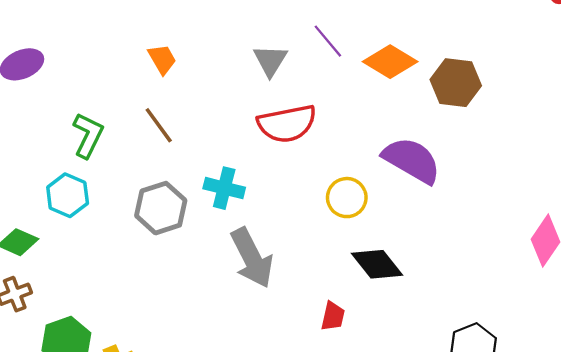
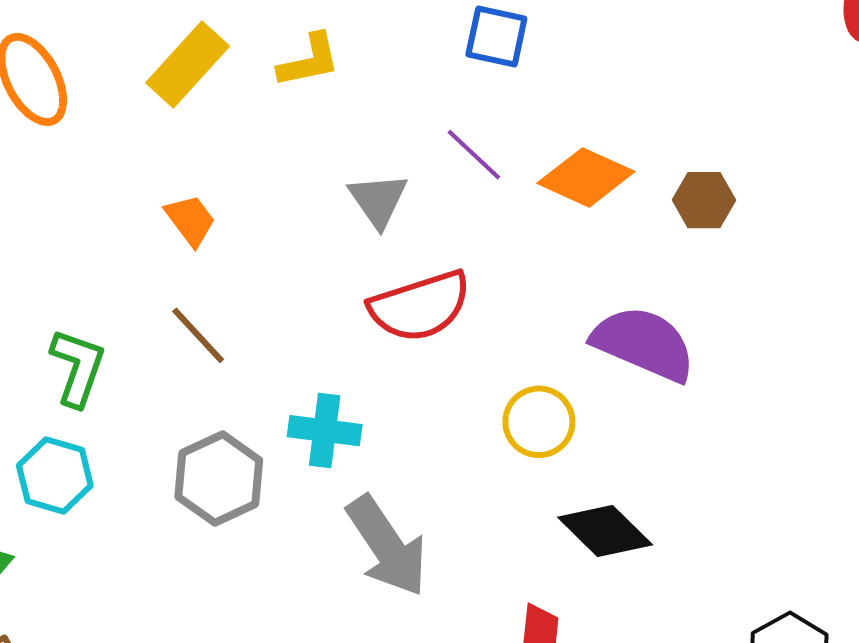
brown hexagon: (456, 83) -> (704, 200), size x0.7

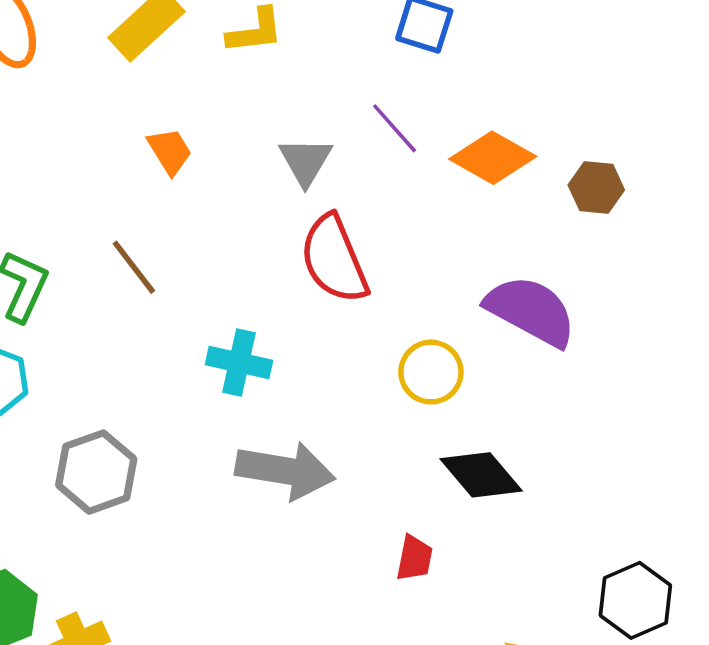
orange trapezoid: (190, 220) -> (170, 151), moved
red semicircle: (420, 306) -> (334, 259), turned 80
gray hexagon: (219, 478) -> (96, 472), moved
gray arrow: (387, 546) -> (285, 471), turned -52

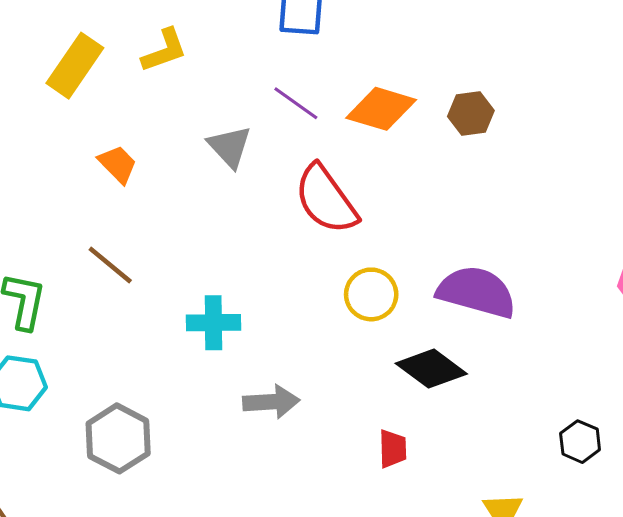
red semicircle: (334, 259) -> (326, 199), moved
purple semicircle: (531, 311) -> (477, 292), moved
gray arrow: (285, 471) -> (271, 402), size x0.7
black hexagon: (635, 600) -> (580, 442), size x0.7

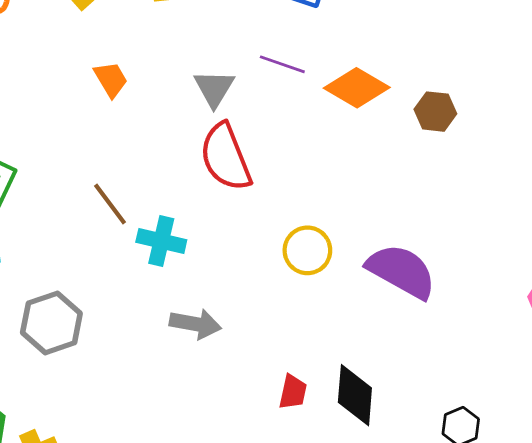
purple line: (296, 103) -> (282, 64), turned -30
red semicircle: (326, 199) -> (226, 157), moved
brown line: (110, 265) -> (110, 204), moved
black diamond: (431, 369) -> (355, 395), moved, turned 44

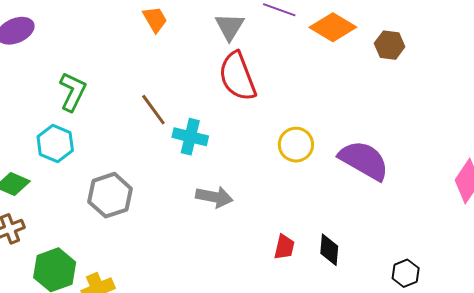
black diamond: (355, 395) -> (329, 250), size x0.7

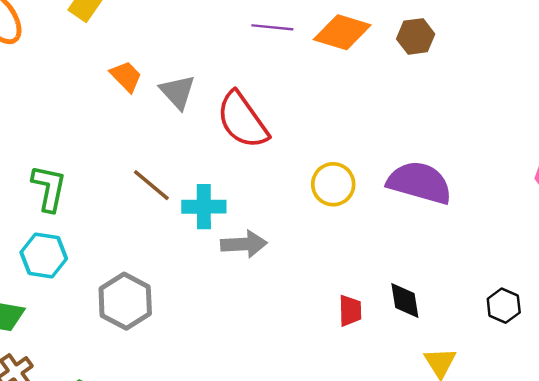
gray triangle: (230, 27) -> (178, 92), moved
gray arrow: (214, 197) -> (244, 244), moved

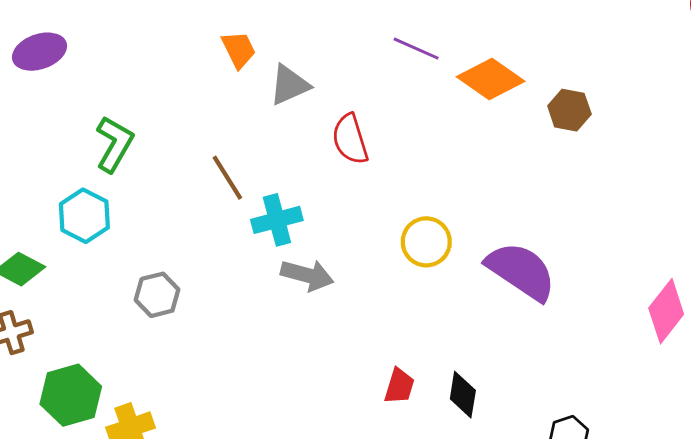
gray triangle: (178, 92) -> (289, 85), turned 30
red semicircle: (242, 120) -> (350, 139), size x0.7
cyan cross: (204, 207) -> (277, 220), turned -33
gray hexagon: (125, 301) -> (157, 295), size x0.7

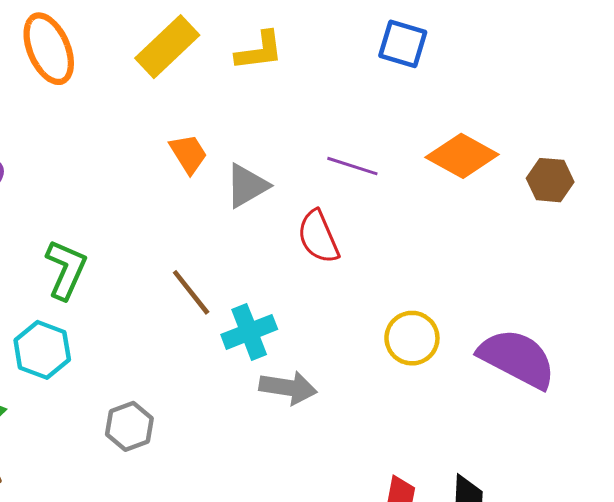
purple line: (416, 49) -> (352, 166), moved

